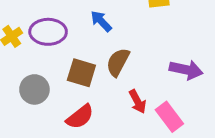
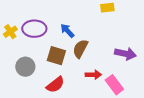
blue arrow: (101, 21) -> (67, 31), moved
red arrow: (138, 102) -> (93, 75), turned -63

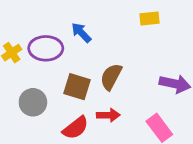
blue arrow: (67, 31) -> (81, 33), moved
red arrow: (93, 75) -> (108, 115), moved

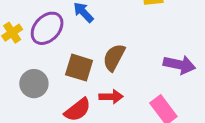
purple ellipse: (46, 48) -> (47, 28), turned -48

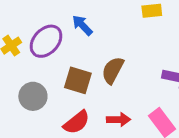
red arrow: (111, 97) -> (119, 119), moved

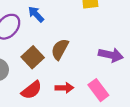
brown square: (78, 80) -> (33, 57), turned 30

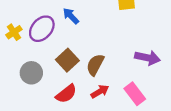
brown semicircle: (60, 49) -> (95, 65), moved
red arrow: (64, 88) -> (100, 91), turned -30

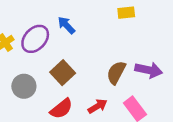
brown semicircle: (95, 65) -> (116, 73), moved

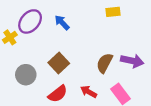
purple ellipse: (35, 39) -> (30, 21), moved
red arrow: (97, 106) -> (89, 92), turned -119

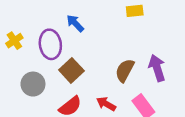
purple ellipse: (30, 21) -> (50, 44), moved, turned -50
purple arrow: (132, 61) -> (157, 68), turned -120

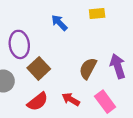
blue arrow: (75, 23) -> (59, 23), moved

